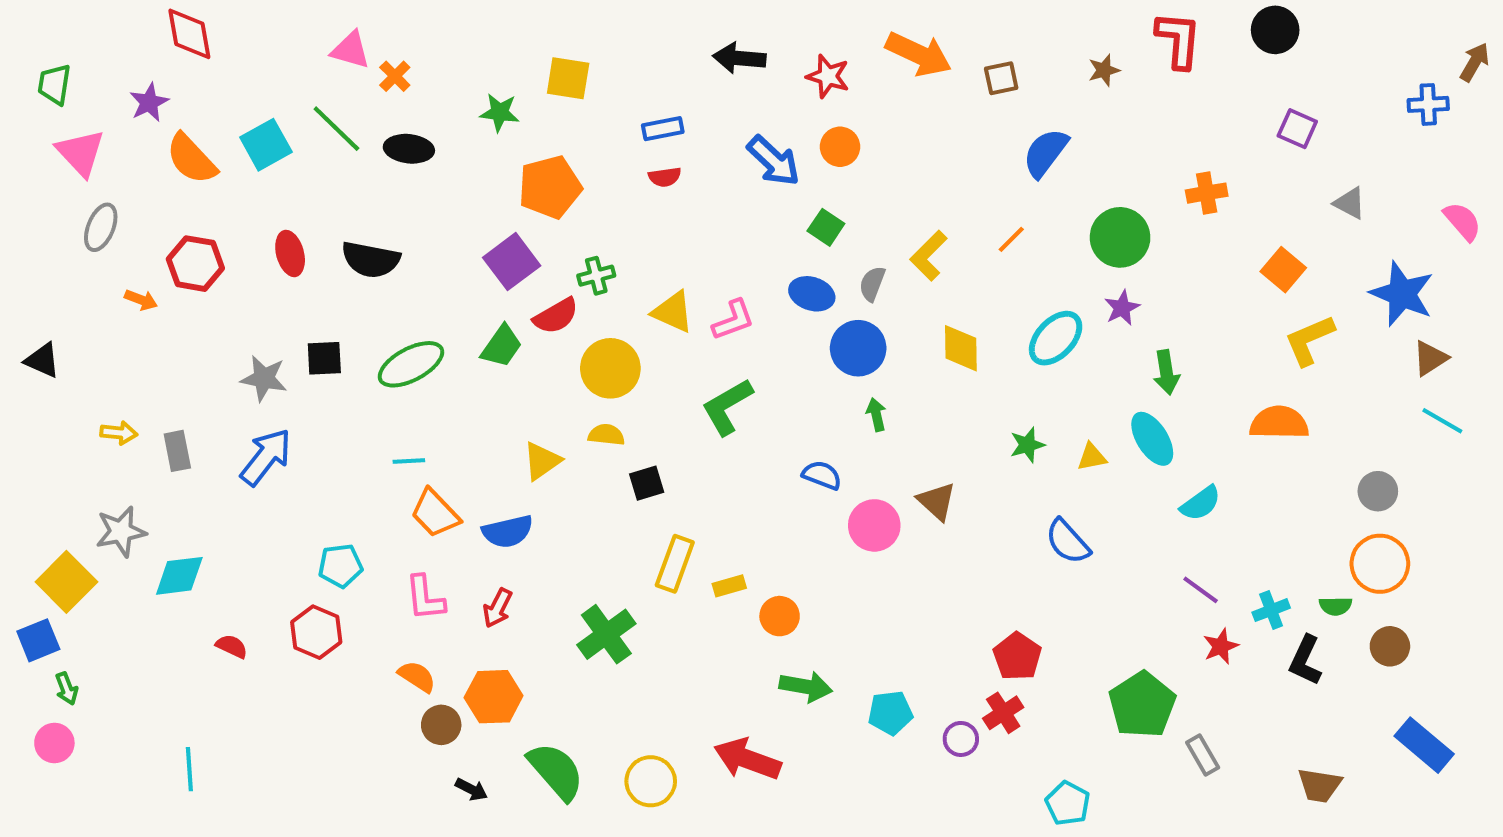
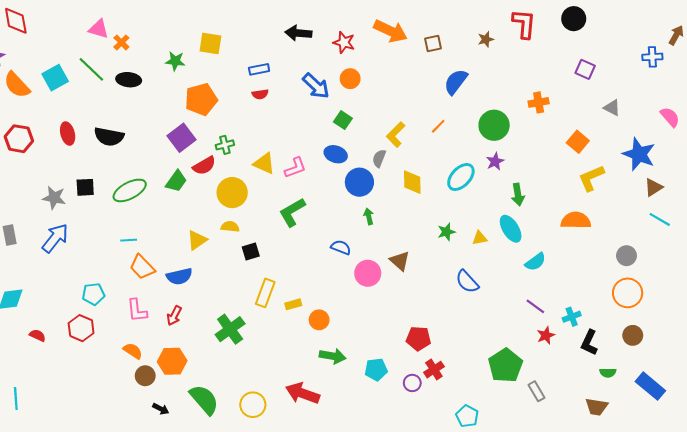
gray semicircle: (872, 284) -> (379, 158), moved
green semicircle: (1336, 606) -> (608, 373), moved
red pentagon: (1017, 656) -> (418, 338), moved, turned -30

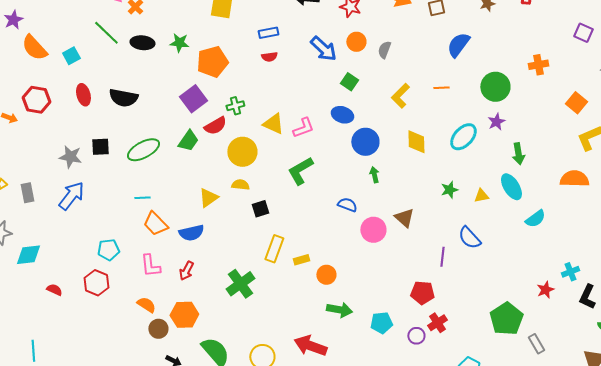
green star: (175, 61) -> (179, 43), moved
cyan square: (55, 78) -> (71, 56), moved, size x0.7
orange line: (438, 126) -> (441, 88), turned 42
gray semicircle: (379, 158) -> (384, 50), moved
purple line: (535, 306) -> (442, 257), moved, turned 60

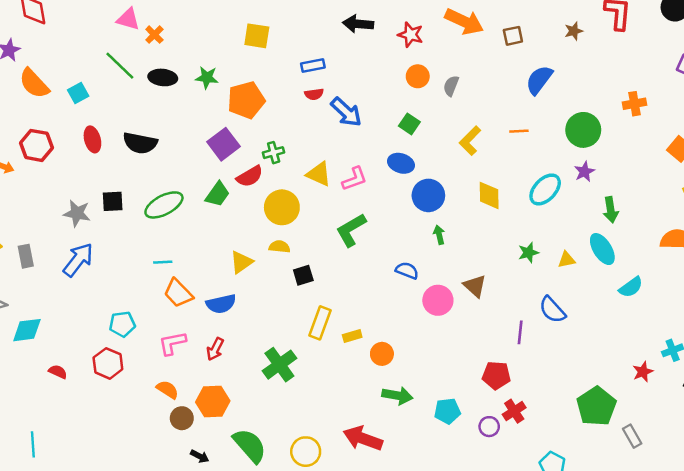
blue arrow: (323, 49) -> (346, 112), moved
pink L-shape: (150, 266) -> (172, 343), turned 85

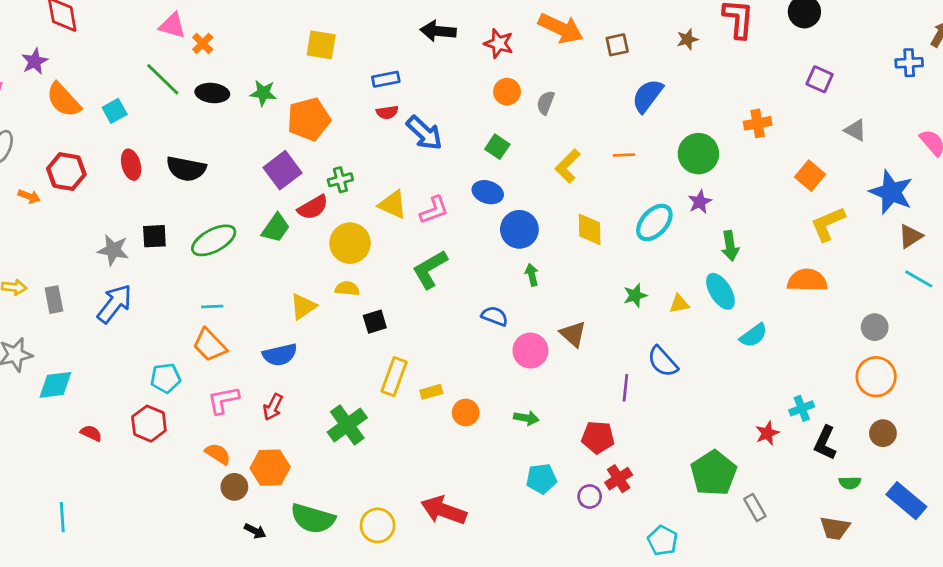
orange trapezoid: (178, 293) -> (210, 345), moved
green arrow: (397, 396) -> (526, 418), moved, size x0.7
green semicircle: (250, 446) -> (313, 519), turned 147

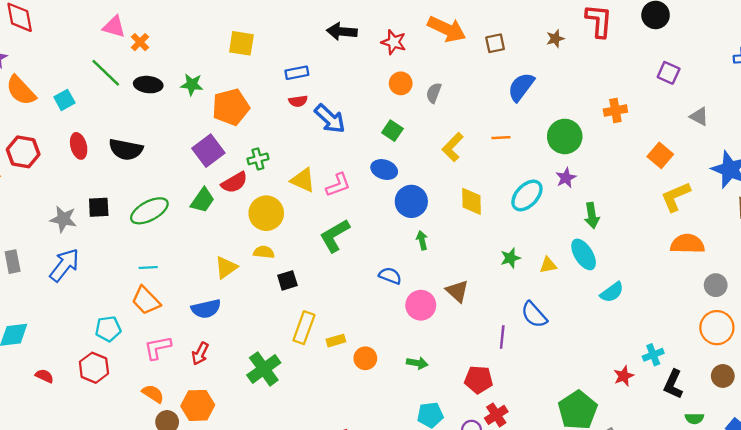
orange semicircle: (807, 280) -> (687, 244), moved

